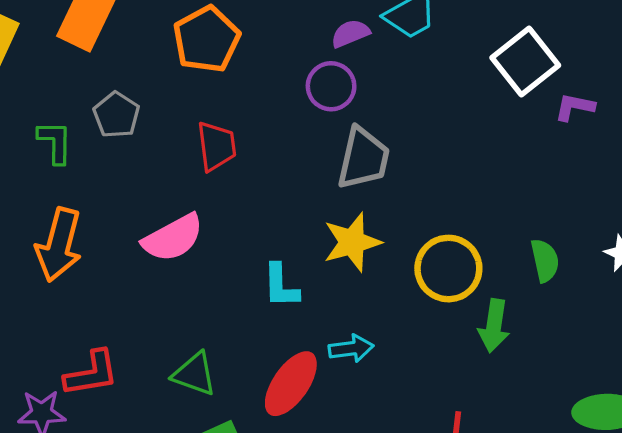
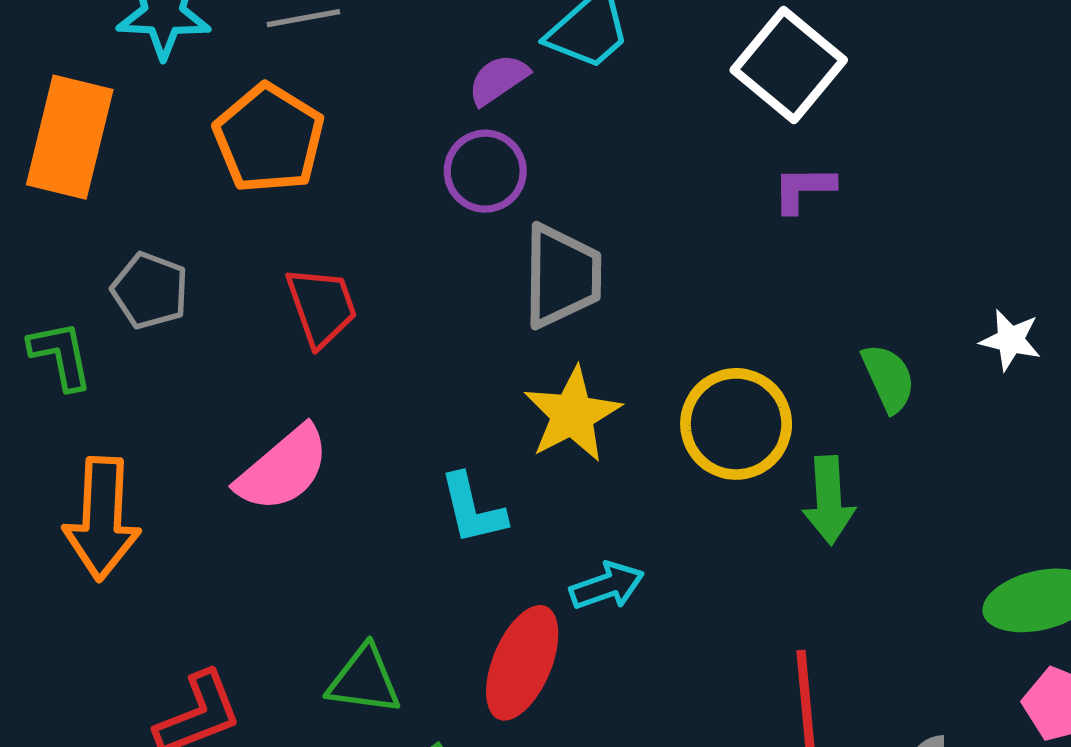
purple L-shape: (575, 107) -> (804, 189), moved

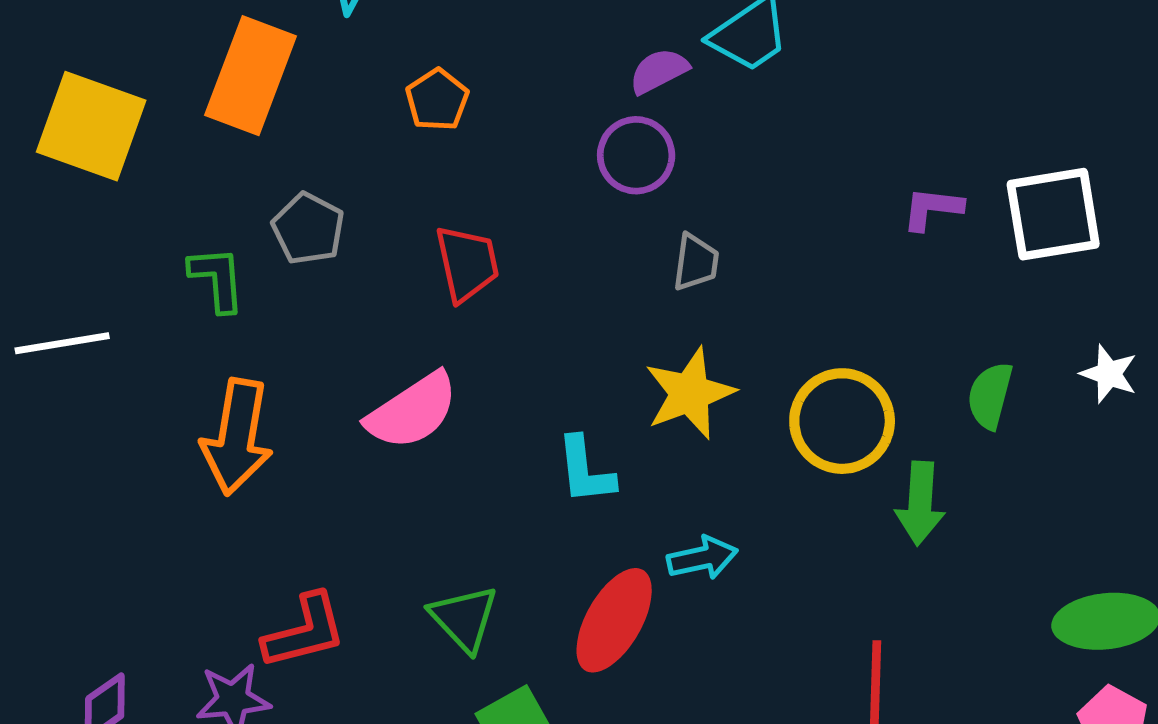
white square: (789, 65) -> (1053, 214), moved, turned 34
orange pentagon: (269, 138) -> (437, 100), size x0.6
gray trapezoid: (562, 276) -> (696, 262), size x0.6
green semicircle: (888, 378) -> (990, 396), turned -148
green triangle: (364, 680) -> (464, 618), turned 32

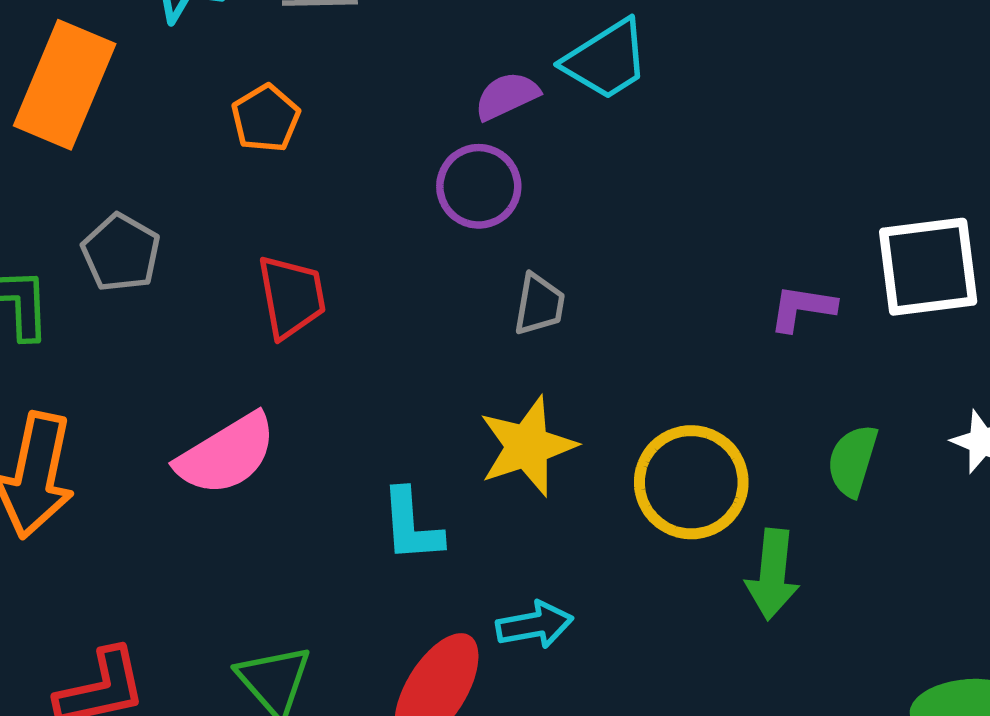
purple L-shape: (932, 208) -> (802, 308), moved

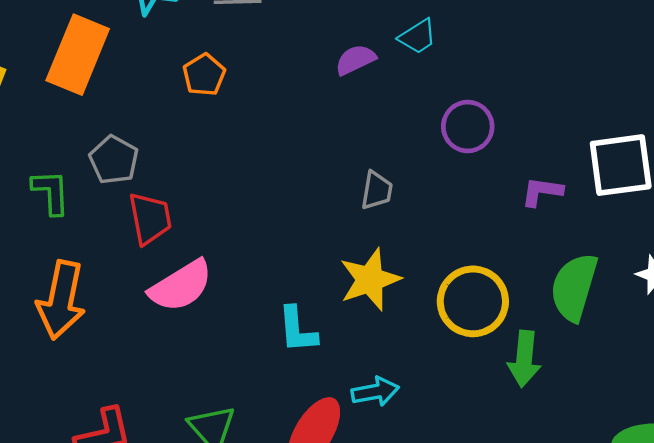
cyan trapezoid: (606, 60) -> (418, 37), size x0.7
purple circle: (479, 186) -> (468, 127), moved
red trapezoid: (292, 297) -> (150, 218), moved
green semicircle: (853, 461) -> (574, 287), size x1.5

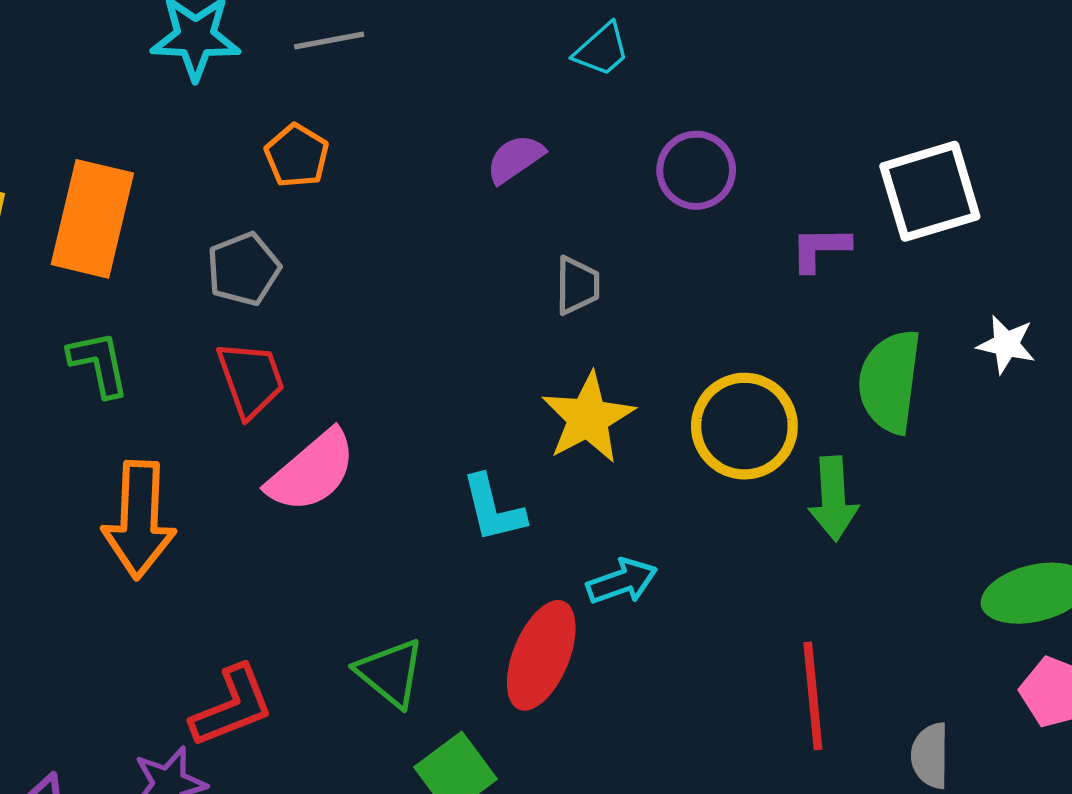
orange rectangle: (78, 55) -> (92, 219), moved
purple semicircle: (355, 60) -> (515, 159), moved
gray pentagon: (114, 160) -> (244, 269), moved, turned 30

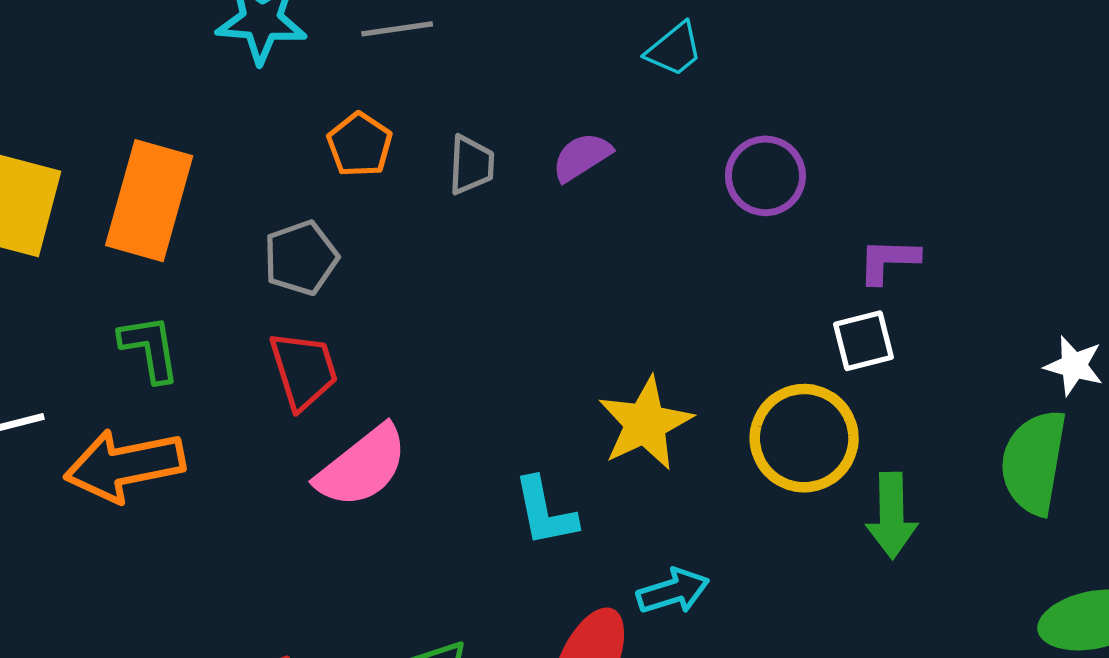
white square: (930, 191) -> (864, 341), moved, size x0.6
gray trapezoid: (577, 285) -> (471, 165), moved
green semicircle: (890, 381) -> (1034, 462), moved
orange arrow: (139, 520) -> (125, 465), moved, turned 74

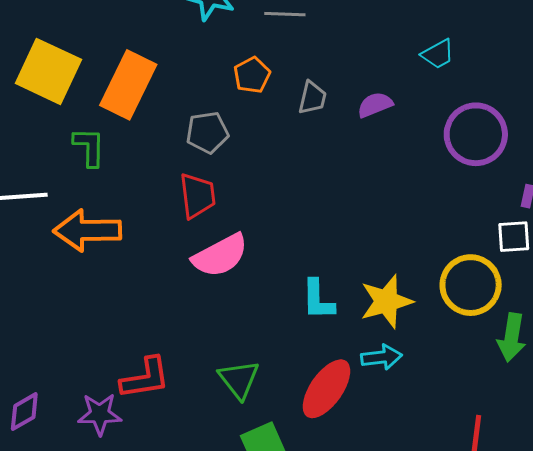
purple circle: (765, 176) -> (476, 134), size x1.4
green L-shape: (150, 348) -> (89, 147), moved
yellow star: (645, 423) -> (386, 301), moved

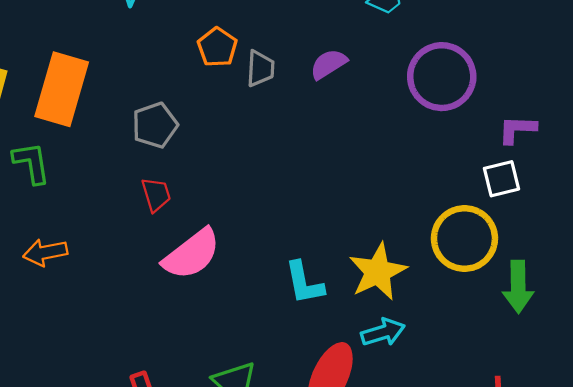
orange pentagon: (252, 75) -> (217, 47), moved
red trapezoid: (197, 196) -> (156, 195), size x0.7
orange arrow: (87, 231) -> (45, 252), size x0.6

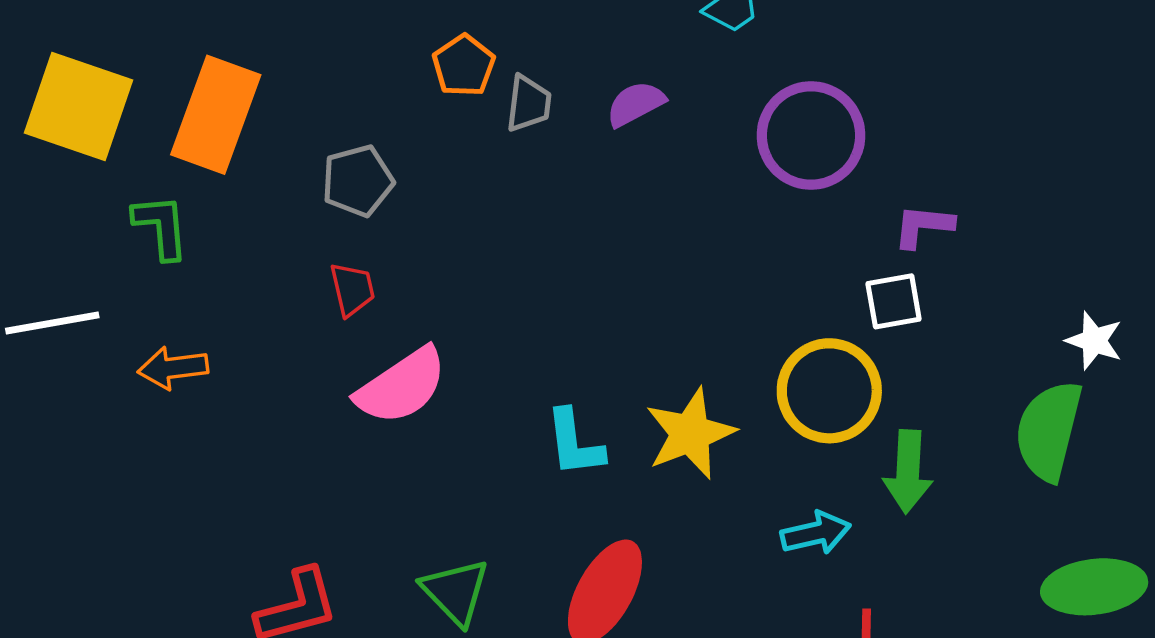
cyan arrow: (383, 332) -> (816, 533), moved

